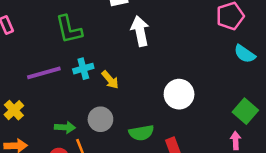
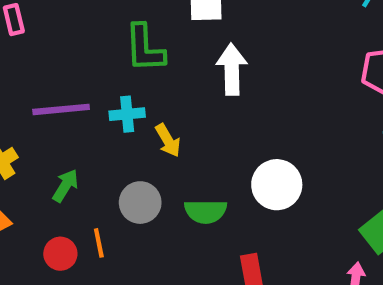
green L-shape: (69, 29) -> (145, 48), moved
green arrow: (65, 127) -> (65, 186), moved, turned -72
green semicircle: (141, 133) -> (205, 211), moved

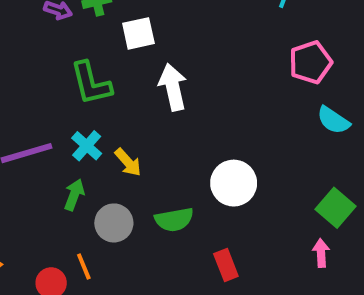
cyan cross: (127, 114) -> (87, 146), turned -32
green arrow: (65, 186) -> (74, 195), moved

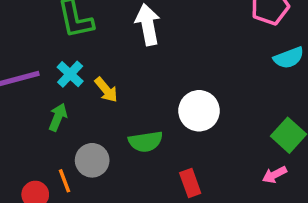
cyan semicircle: (333, 120) -> (289, 58), turned -56
gray circle: (114, 223) -> (92, 160), moved
pink arrow: (321, 253) -> (275, 175), turned -115

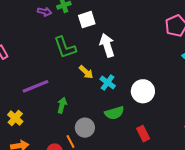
cyan cross: (70, 74) -> (108, 83), moved
yellow arrow: (106, 90) -> (86, 72), moved

